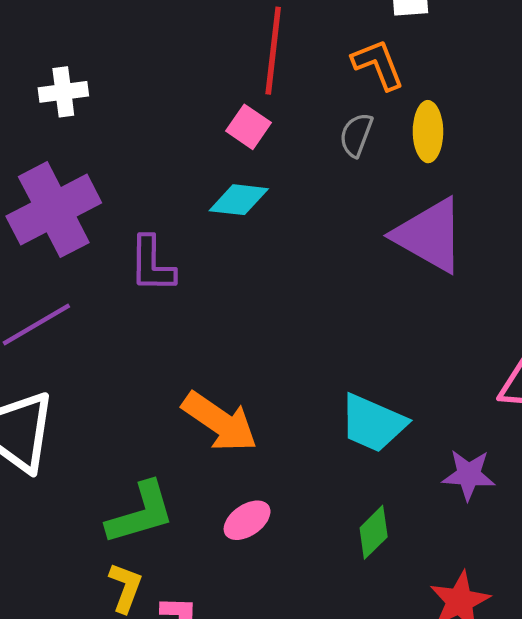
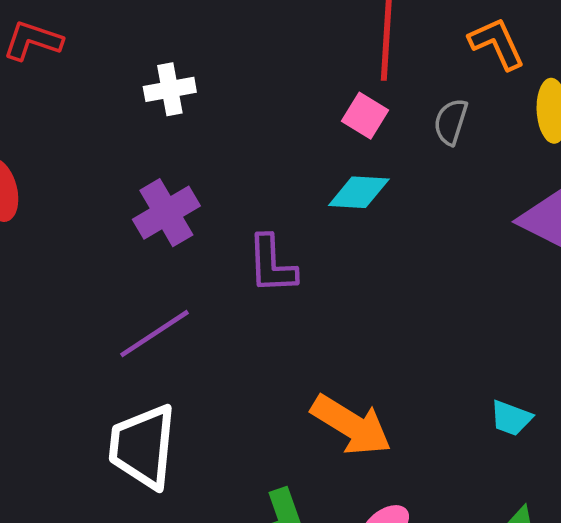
gray semicircle: (356, 135) -> (451, 122), moved
purple cross: (54, 210) -> (166, 213), size x0.7
cyan trapezoid: (373, 423) -> (511, 418), size x0.6

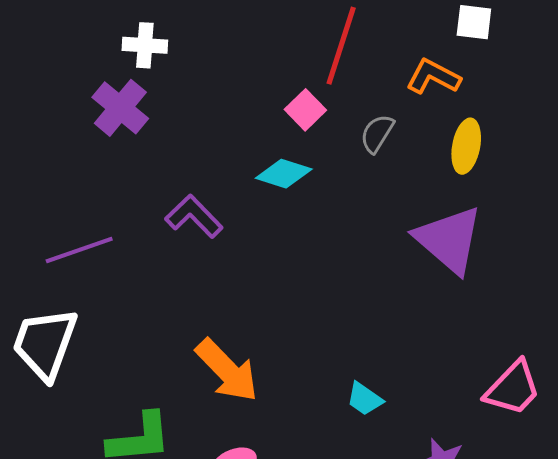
orange L-shape: (497, 43) -> (433, 77), turned -52
purple cross: (166, 213) -> (120, 108), moved, turned -34
purple L-shape: (272, 264) -> (194, 216), turned 124

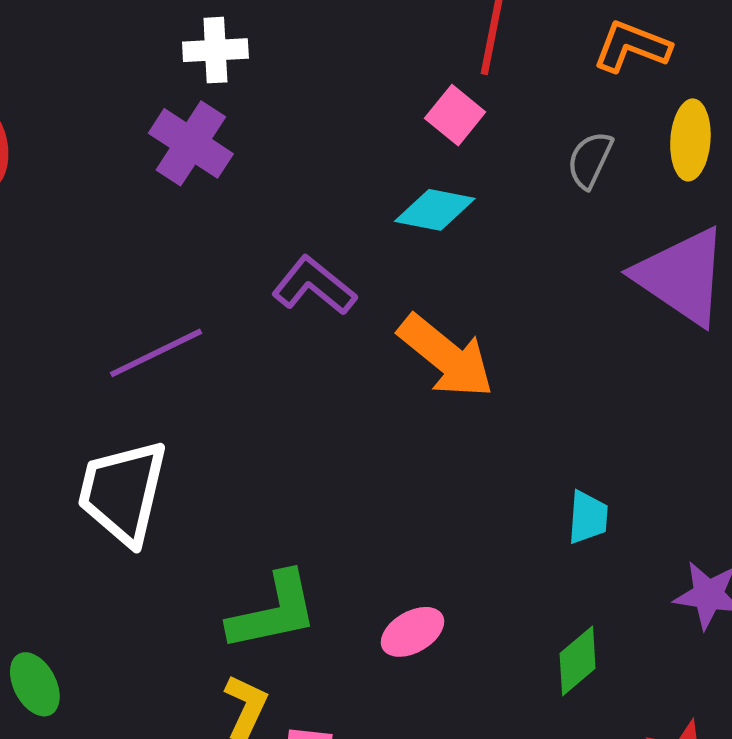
gray semicircle: (377, 133) -> (590, 160), moved
orange arrow: (227, 370) -> (446, 356), moved
cyan trapezoid: (365, 399) -> (588, 517), turned -114

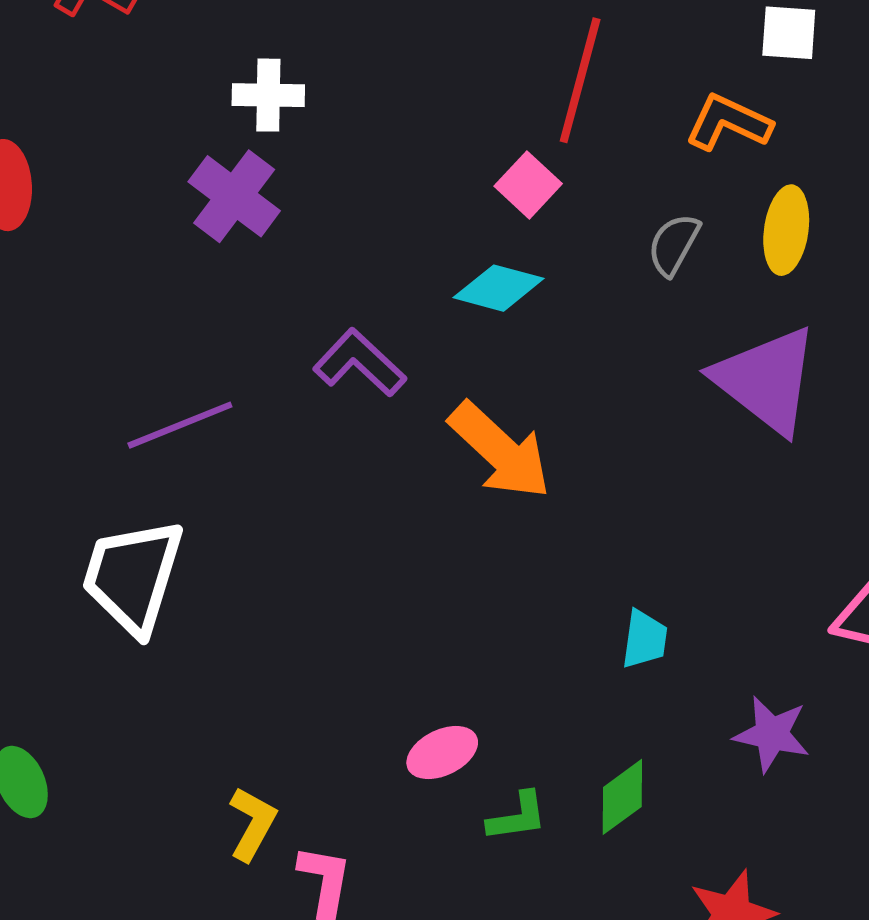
green L-shape: (273, 612) -> (517, 817), moved, size x0.6

